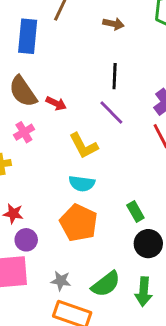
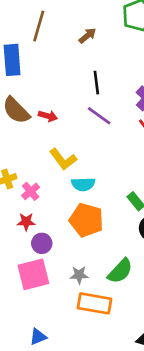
brown arrow: (113, 24) -> (87, 36), turned -42
pink cross: (24, 132) -> (31, 191), moved
yellow L-shape: (84, 146) -> (63, 159), moved

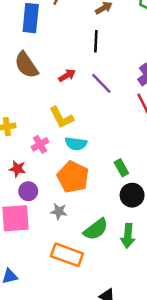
black line: (96, 83) -> (96, 41), moved
red arrow: (48, 116) -> (67, 75), moved, turned -56
pink cross: (31, 191) -> (40, 144), moved
gray star: (79, 275) -> (59, 211), moved

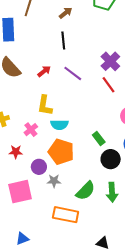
yellow L-shape: (61, 117) -> (45, 105), turned 45
purple circle: (28, 191) -> (39, 167), moved

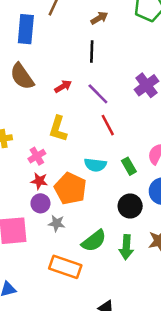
red line: (109, 85) -> (108, 125), moved
cyan semicircle: (59, 125) -> (95, 165), moved
green rectangle: (99, 139) -> (129, 166), moved
red star: (16, 152) -> (39, 181), moved

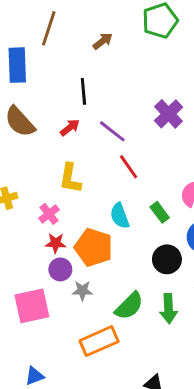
black line: (92, 52) -> (83, 91), moved
cyan semicircle: (95, 165) -> (120, 216), turned 70
orange rectangle: (65, 267) -> (99, 341), turned -36

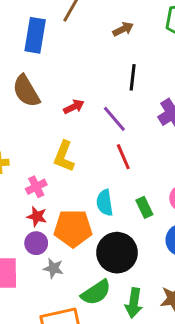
black line: (83, 91) -> (133, 77), moved
orange pentagon: (94, 247) -> (73, 228), turned -30
black circle: (167, 259) -> (117, 253), moved, size x1.4

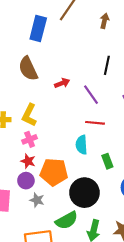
brown arrow: (123, 29) -> (104, 21), moved, turned -56
yellow L-shape: (64, 156) -> (29, 115), moved
red line: (123, 157) -> (95, 123), turned -66
cyan semicircle: (105, 203) -> (81, 145), moved

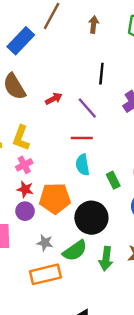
blue rectangle: (38, 29) -> (21, 41), turned 35
red line: (95, 123) -> (82, 138), moved
gray star: (37, 200) -> (45, 243), moved

